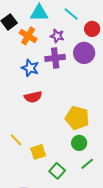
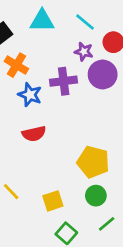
orange cross: (28, 36) -> (16, 65), moved
purple star: (57, 36) -> (84, 52), moved
yellow square: (38, 152) -> (53, 201), moved

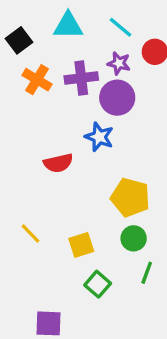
purple circle: (103, 74) -> (117, 98), moved
purple cross: (64, 81) -> (81, 78), moved
blue star: (30, 95) -> (99, 137), moved
green line: (107, 224) -> (147, 273), turned -30

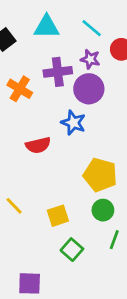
orange cross: (37, 80) -> (20, 89), moved

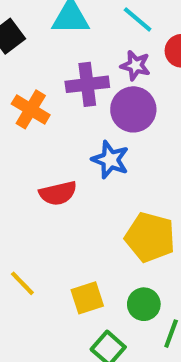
green circle: (103, 210) -> (144, 304), moved

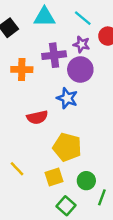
orange cross: (31, 109) -> (22, 70), turned -30
yellow pentagon: (150, 237) -> (67, 147), moved

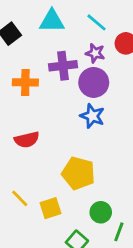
blue star: (67, 98) -> (92, 116), moved
red semicircle: (37, 117) -> (27, 140), moved
yellow square: (54, 177) -> (50, 208), moved

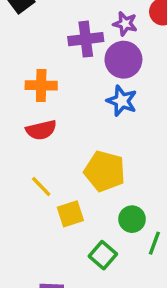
orange cross: (25, 82) -> (41, 85), moved
yellow line: (20, 198) -> (41, 187), moved

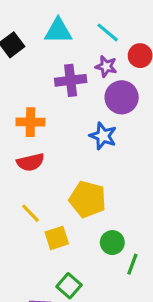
purple circle: (123, 60) -> (122, 97), moved
green square: (103, 255) -> (69, 286), moved

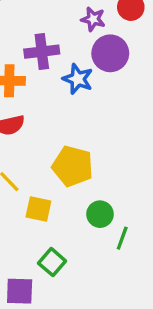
purple cross: (71, 80) -> (42, 52), moved
blue star: (103, 136) -> (78, 79), moved
yellow square: (57, 238) -> (38, 209), turned 30

